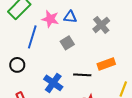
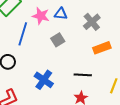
orange rectangle: (106, 64) -> (102, 48), moved
black line: (82, 75) -> (83, 75), moved

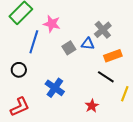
blue triangle: (61, 14) -> (88, 44), moved
black line: (83, 75) -> (106, 77), moved, turned 30

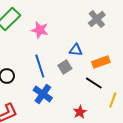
gray cross: (103, 30) -> (97, 19), moved
blue line: (34, 42) -> (40, 66), moved, turned -35
gray square: (69, 48) -> (65, 67), moved

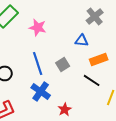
blue triangle: (76, 50) -> (82, 40), moved
red star: (80, 112) -> (65, 109), moved

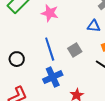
blue cross: (41, 91) -> (53, 77), turned 30

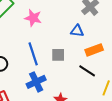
gray square: (75, 50) -> (58, 55), turned 32

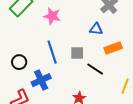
black line: (87, 71) -> (95, 69), moved
blue cross: (36, 82) -> (41, 80), moved

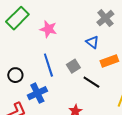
blue triangle: (96, 29) -> (92, 42), turned 32
gray square: (77, 53) -> (73, 66), turned -32

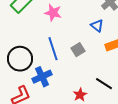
black circle: (15, 75) -> (20, 59), size x1.6
black line: (91, 82) -> (104, 84), moved

